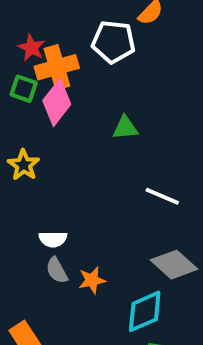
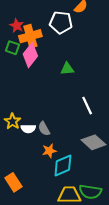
yellow star: (24, 165) -> (12, 121), moved
white line: (162, 196) -> (87, 106), turned 42
gray semicircle: (57, 270) -> (44, 129), moved
cyan diamond: (145, 311) -> (63, 165), moved

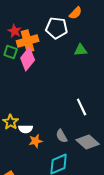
green triangle: (67, 69) -> (81, 50), moved
gray semicircle: (44, 129) -> (62, 136), moved
orange star: (49, 151) -> (36, 141), moved

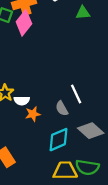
white line: (82, 107) -> (76, 94), moved
gray diamond: (88, 142) -> (91, 131), moved

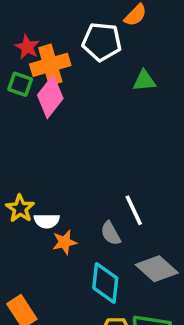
cyan diamond: (58, 140) -> (105, 283), turned -60

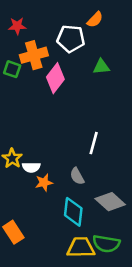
red star: (27, 47) -> (17, 26), moved, turned -30
pink diamond: (50, 97) -> (55, 78), moved
white line: (134, 210) -> (94, 143), moved, turned 40

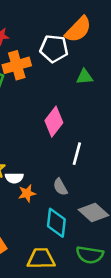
orange semicircle: (95, 20) -> (78, 29), size x1.6
pink diamond: (55, 78) -> (54, 122), moved
yellow trapezoid: (81, 247) -> (41, 259), moved

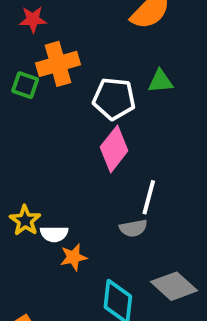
white pentagon: (54, 49) -> (114, 99), moved
gray semicircle: (60, 187) -> (133, 228), moved, turned -72

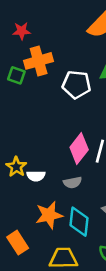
pink diamond: (114, 149) -> (79, 148), moved
gray semicircle: (133, 228) -> (72, 182), moved
orange star: (73, 257) -> (49, 215), moved, size x1.5

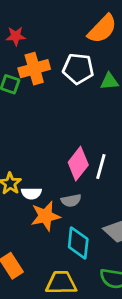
white pentagon: (76, 84) -> (78, 69), moved
orange star: (49, 215) -> (46, 216), moved

